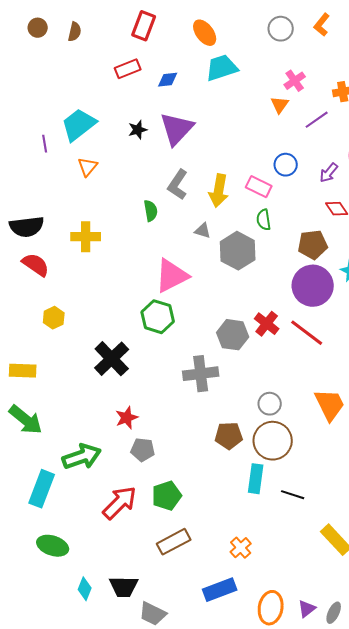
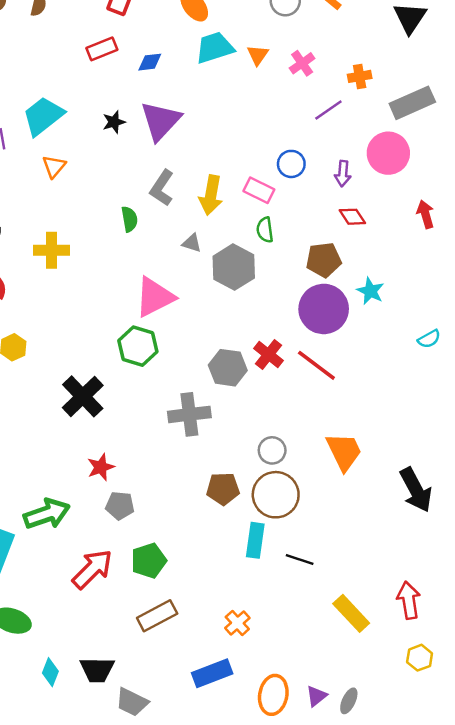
orange triangle: (280, 105) -> (258, 55), moved
purple arrow: (329, 173) -> (343, 174), turned -35

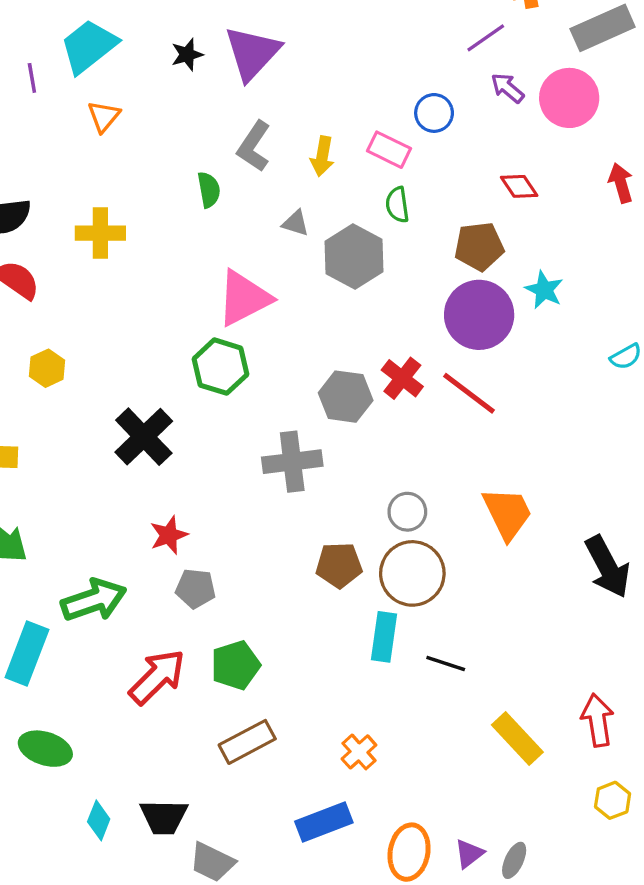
purple arrow: (343, 174) -> (507, 88), moved, turned 125
yellow arrow: (211, 195) -> (322, 156), size x0.7

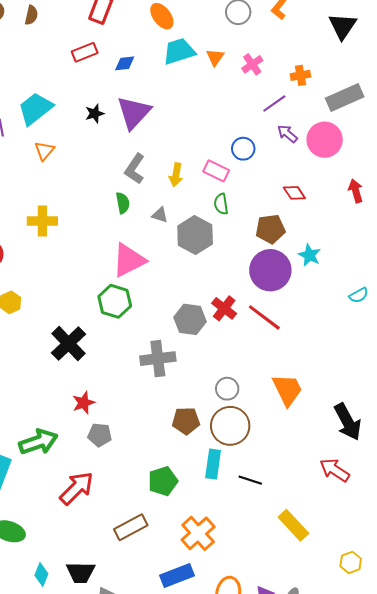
green semicircle: (209, 190) -> (123, 203), moved
green pentagon: (236, 665) -> (163, 481), moved
red arrow: (598, 720) -> (335, 470), moved, turned -48
orange cross: (359, 752) -> (198, 533), size x1.6

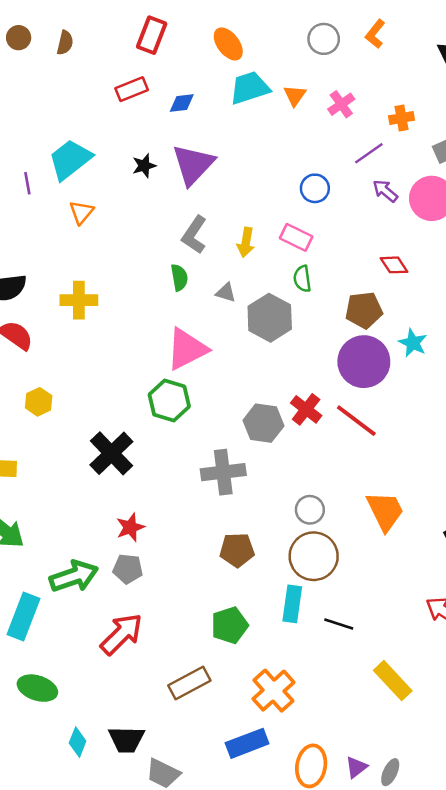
blue circle: (243, 149) -> (315, 188), moved
brown pentagon: (186, 421) -> (237, 550), moved
gray pentagon: (100, 435) -> (128, 569), moved

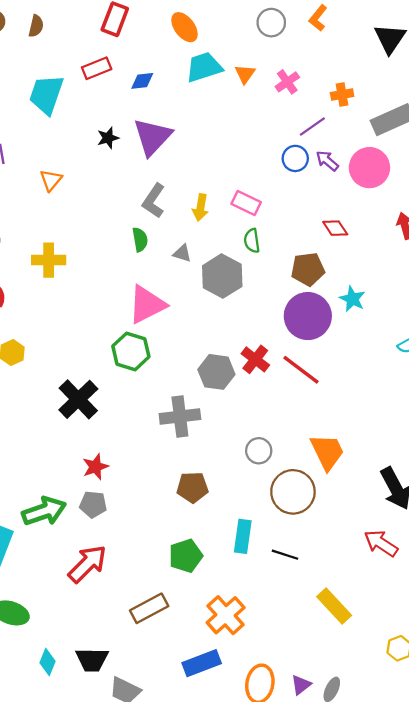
cyan trapezoid: (70, 159) -> (46, 95), moved, turned -33
blue circle: (315, 188) -> (295, 158), moved
brown circle: (314, 556) -> (293, 492), moved

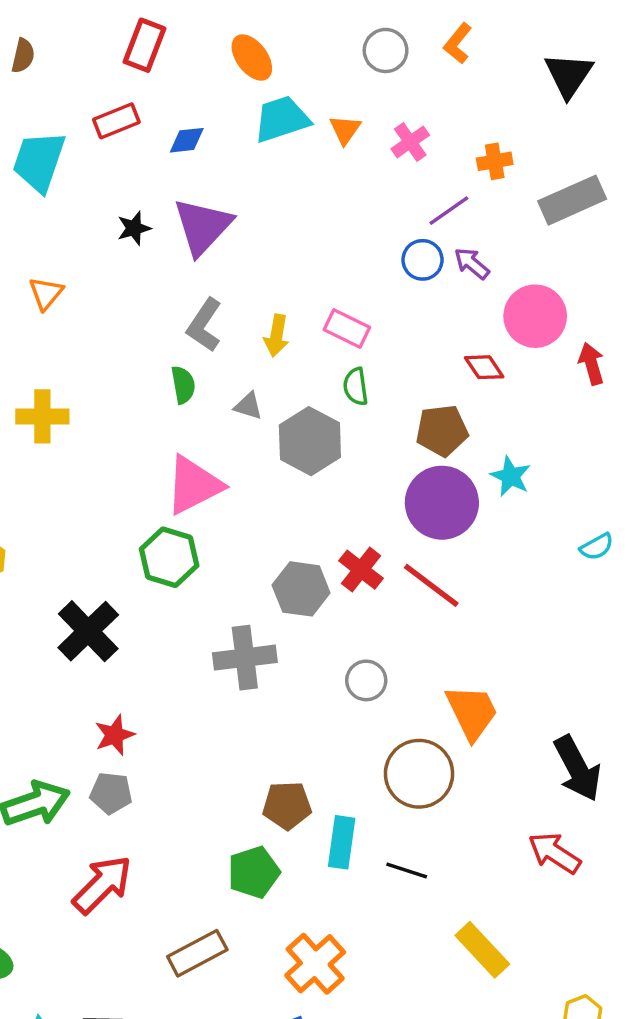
pink circle: (369, 168) -> (535, 316), moved
gray circle: (259, 451) -> (366, 680), moved
brown pentagon: (192, 487) -> (287, 805), moved

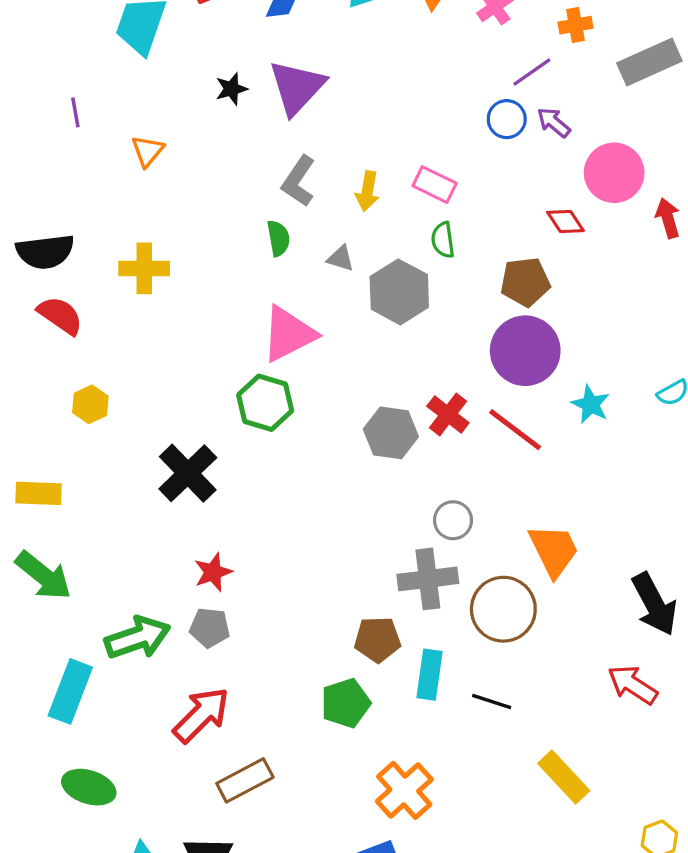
cyan star: (511, 476) -> (591, 404), moved
gray cross: (245, 658) -> (428, 579), moved
brown rectangle: (197, 953) -> (245, 780), moved

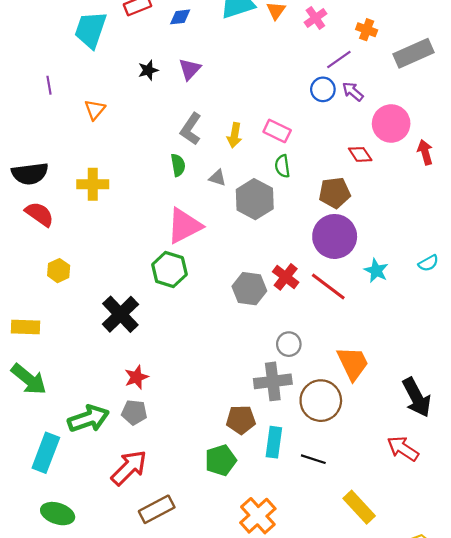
orange cross: (576, 25) -> (367, 30), turned 30
purple triangle: (297, 87) -> (190, 69), size x0.6

